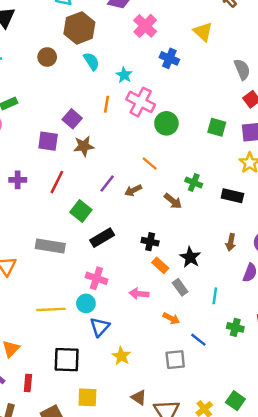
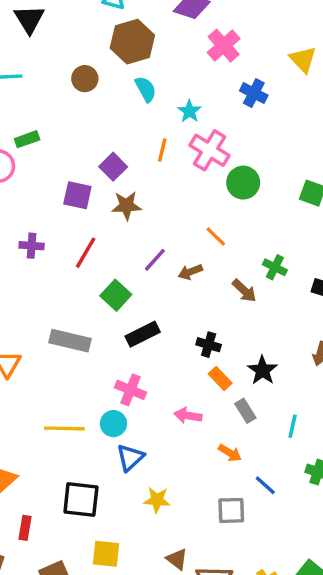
yellow star: (121, 356) -> (157, 500), turned -30

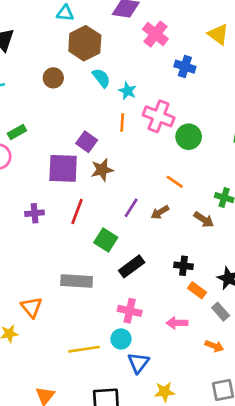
cyan star: (189, 111) -> (128, 91), moved
purple square: (77, 195) -> (63, 168), size x1.4

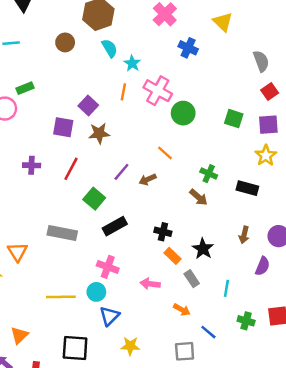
purple square: (63, 168) -> (63, 127), size x0.7
brown arrow: (204, 220) -> (199, 197), moved

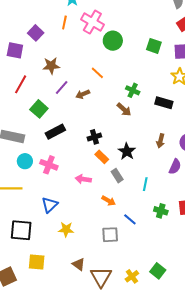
brown star: (99, 133) -> (51, 66), moved
black cross: (163, 232) -> (94, 137), turned -32
cyan circle: (96, 292) -> (25, 161), moved

